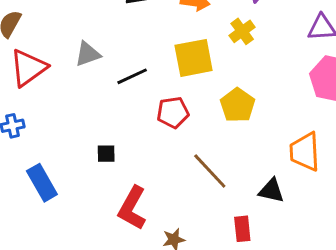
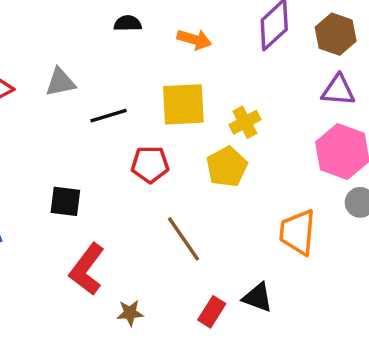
yellow cross: (242, 31) -> (245, 122), moved
black square: (106, 154) -> (65, 201), size x1.4
black triangle: (271, 191) -> (258, 298), moved
red rectangle: (242, 229) -> (212, 312), turned 30

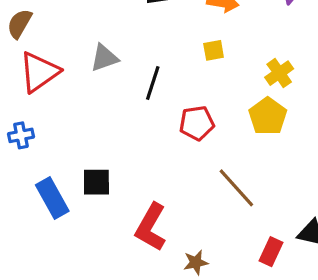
yellow square: (183, 104) -> (214, 50), moved, size x0.5
black line: (109, 116) -> (153, 83), turned -48
black square: (65, 201) -> (96, 182), moved

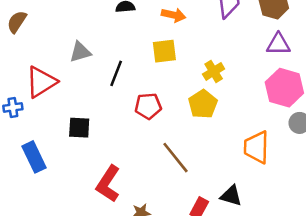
yellow square: (214, 50) -> (164, 51), size x1.5
red triangle: (39, 72) -> (41, 82), moved
black square: (96, 182) -> (79, 128), moved

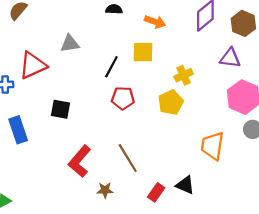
purple triangle: (278, 44) -> (230, 58), moved
black line: (116, 73) -> (111, 67), moved
brown line: (176, 158) -> (128, 158), moved

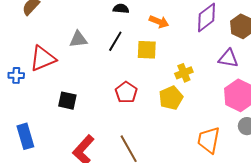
black line: (111, 67) -> (115, 41), moved
red pentagon: (123, 98) -> (126, 92), turned 30
blue rectangle: (18, 130) -> (25, 136), moved

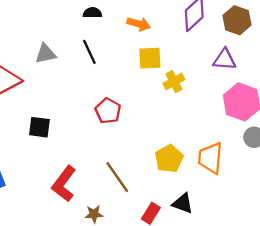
black line: (115, 41) -> (89, 52), turned -50
yellow square: (147, 50) -> (150, 58), moved
yellow pentagon: (171, 98) -> (169, 159), moved

